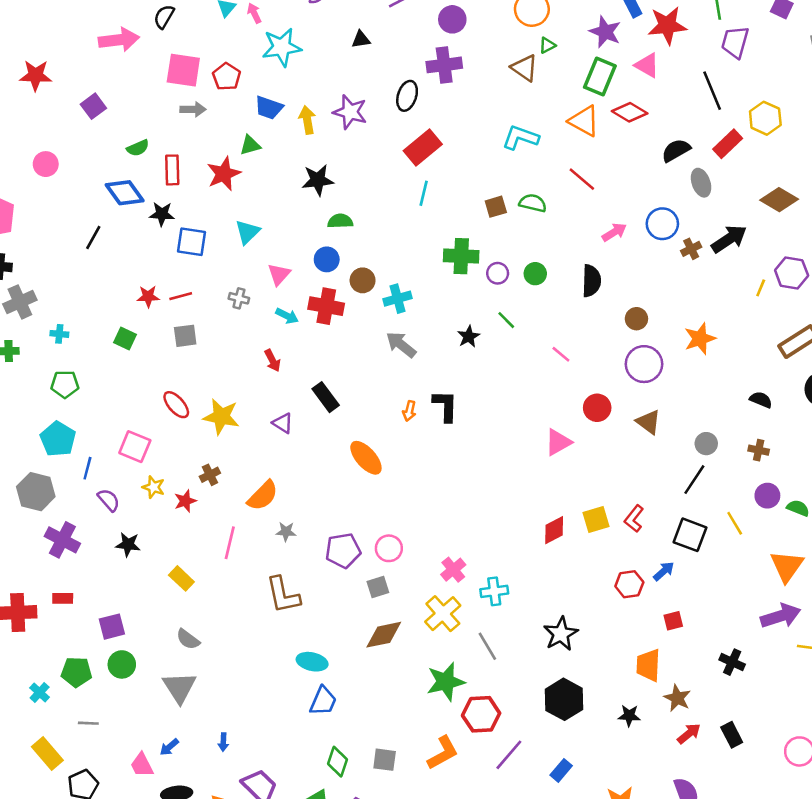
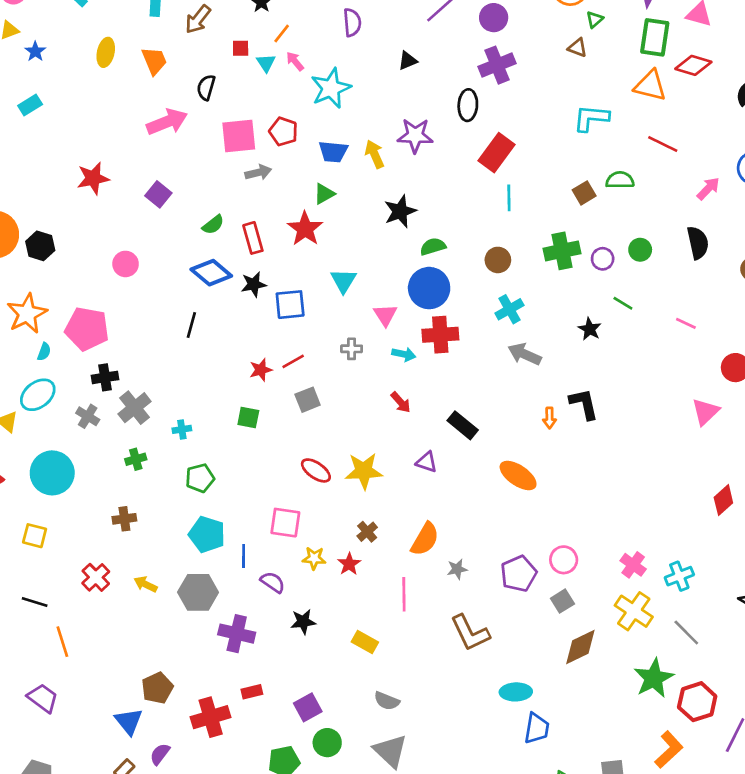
brown triangle: (524, 68) -> (578, 48), size x0.7
blue circle: (327, 259) -> (429, 288), size x1.6
brown circle: (363, 280) -> (498, 260), moved

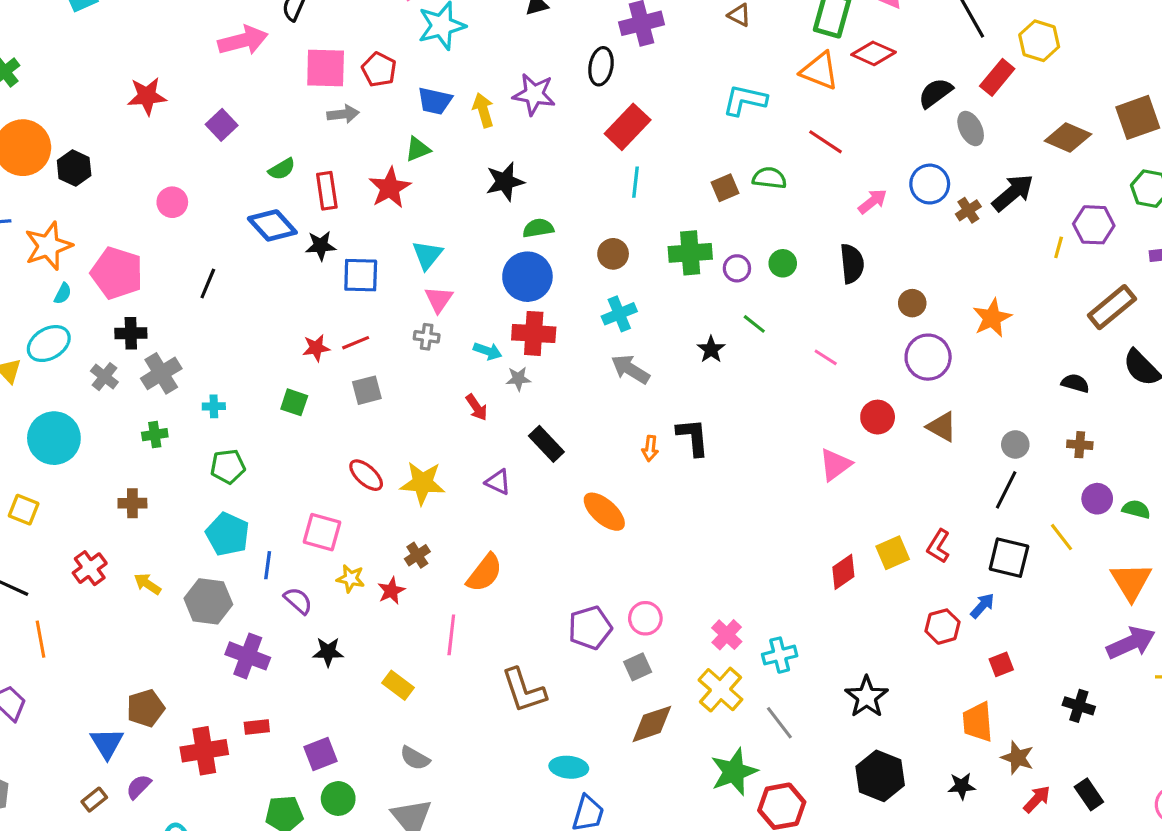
pink triangle: (385, 315) -> (439, 299), moved
black line: (191, 325) -> (208, 283), moved
gray star: (457, 569) -> (518, 379), moved

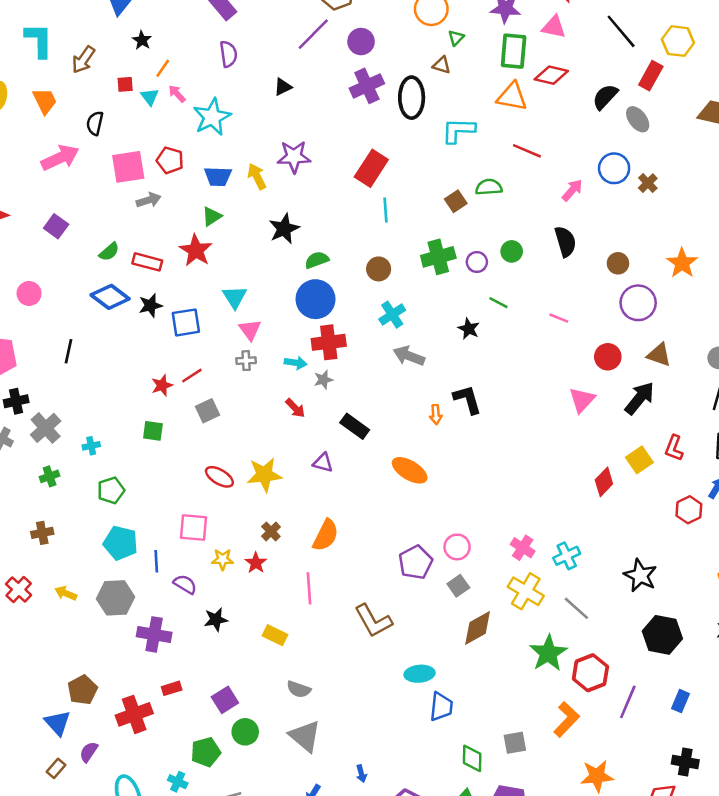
black ellipse: (601, 66) -> (412, 98), moved, size x1.4
red rectangle: (327, 191) -> (147, 262), turned -56
black arrow: (1013, 193) -> (640, 398), moved

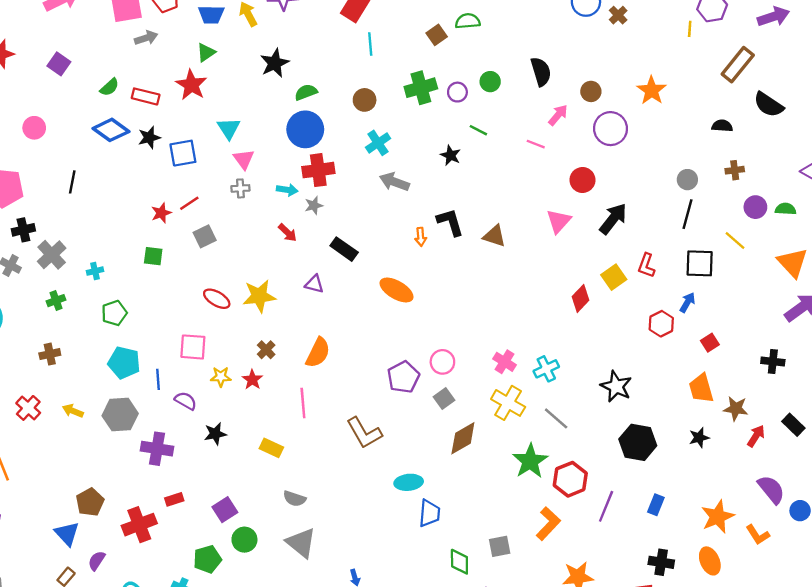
pink arrow: (572, 190) -> (558, 115), moved
brown triangle: (659, 355) -> (494, 236), moved

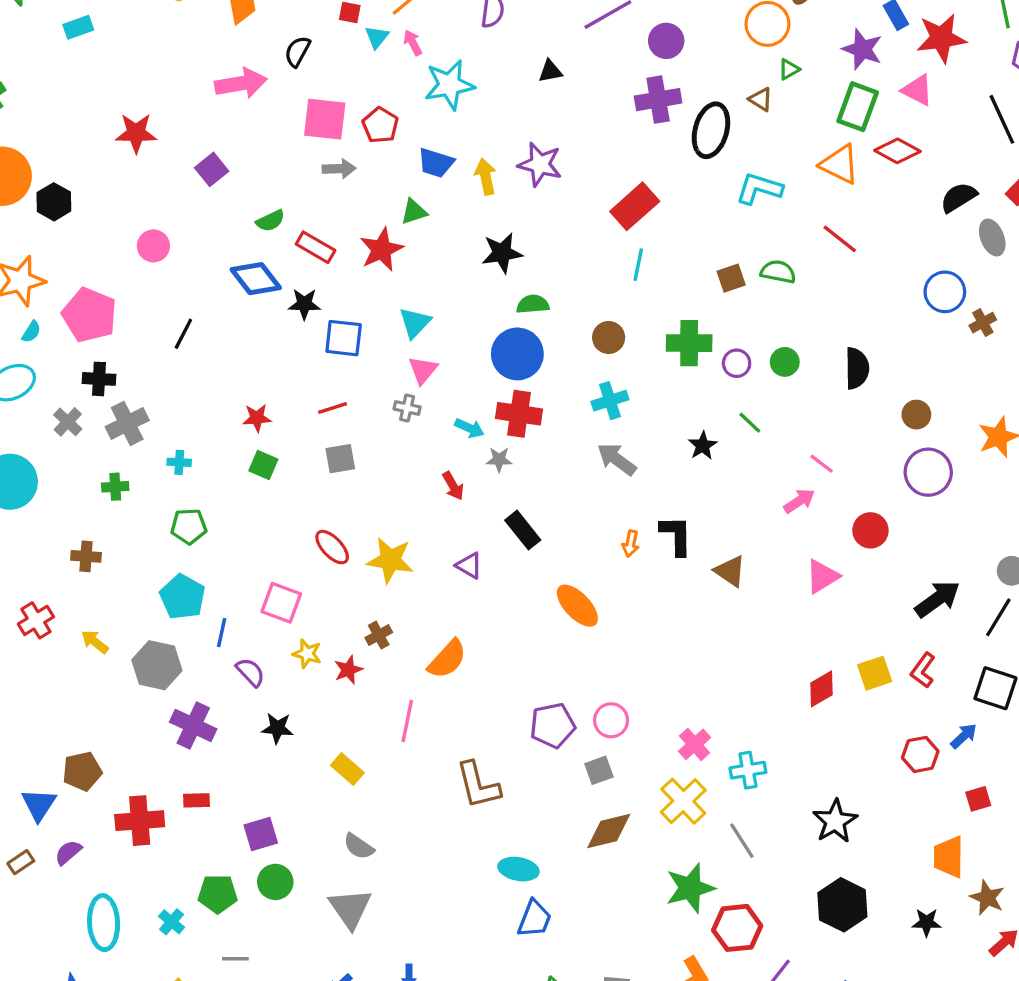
pink arrow: (558, 115) -> (799, 501), moved
red star: (161, 213) -> (257, 418), moved
black arrow: (613, 219) -> (937, 599), moved

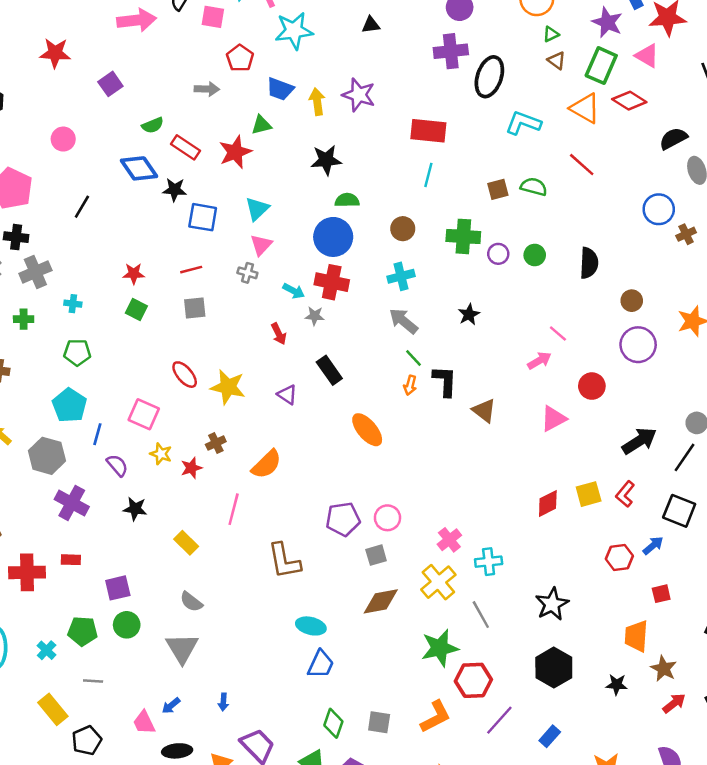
brown triangle: (761, 99) -> (557, 60), moved
pink square: (325, 119) -> (213, 17), moved, size x0.7
red rectangle: (635, 206) -> (428, 131), turned 44
green line: (750, 423) -> (414, 358), moved

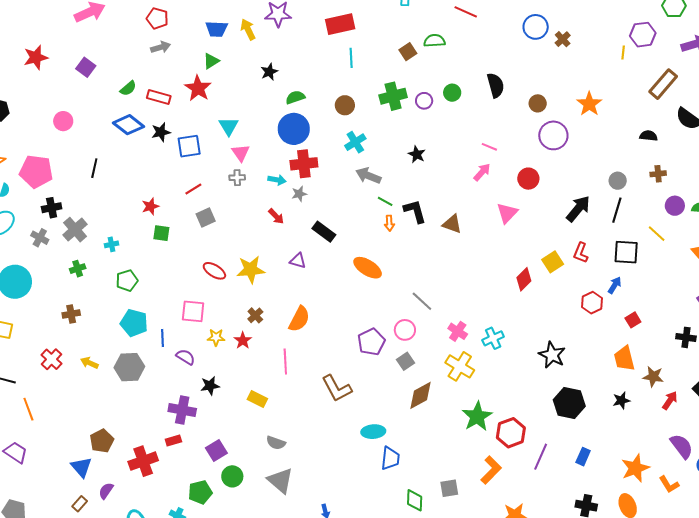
red pentagon: (240, 58) -> (157, 18), moved
black star: (326, 160) -> (269, 72), size x0.7
purple cross: (72, 503) -> (182, 410), moved
gray line: (481, 615) -> (422, 301), moved

